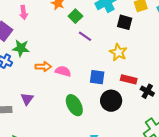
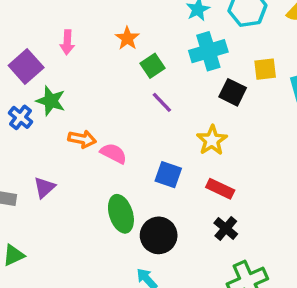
black cross: (147, 91) -> (226, 228), moved
black circle: (111, 101) -> (159, 235), moved

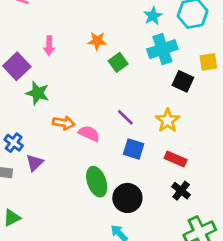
orange star: (127, 38) -> (97, 41), turned -30
purple line: (162, 102) -> (125, 117), moved
blue cross: (21, 117) -> (14, 143), moved

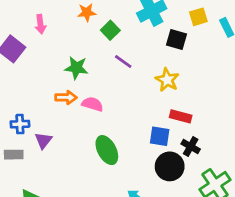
green star: (38, 93) -> (76, 68), moved
purple line: (125, 117) -> (123, 61), moved
blue cross: (14, 143) -> (20, 124), turned -30
blue square: (134, 149) -> (160, 136), moved
black circle: (127, 198) -> (170, 166), moved

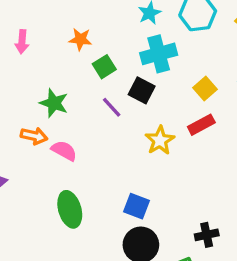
yellow square: (198, 17) -> (205, 89), moved, turned -36
black square: (176, 40) -> (142, 90), moved
red rectangle: (181, 116) -> (201, 125), moved, turned -55
black cross: (191, 147) -> (207, 235), moved, turned 36

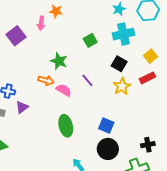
orange star: (80, 39) -> (56, 11), moved
black square: (142, 90) -> (119, 64), moved
purple line: (112, 107) -> (87, 80), moved

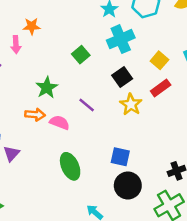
green star: (59, 61) -> (47, 88), turned 30
black square: (119, 64) -> (122, 77), turned 35

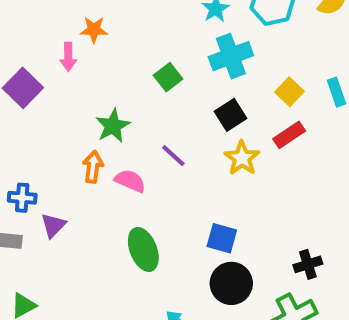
orange arrow: (35, 115) -> (93, 167), turned -90

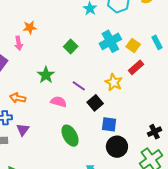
cyan cross: (231, 56) -> (110, 41), moved
black square: (230, 115) -> (95, 103), moved
orange arrow: (93, 167) -> (18, 98), moved, turned -77

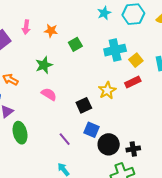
orange star: (30, 28) -> (51, 31), moved
purple line: (79, 86) -> (65, 139), moved
green ellipse: (70, 136) -> (20, 133), moved
black circle: (117, 147) -> (109, 144), moved

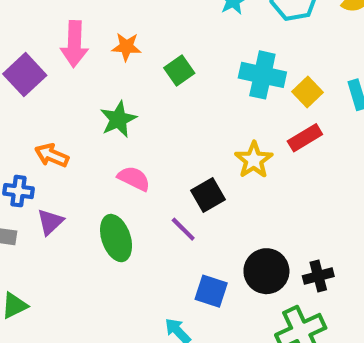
pink arrow: (26, 27) -> (74, 44), size x1.5
cyan cross: (115, 50) -> (262, 75), turned 30
blue square: (91, 130) -> (211, 291), moved
green ellipse: (20, 133) -> (116, 238), moved
purple line: (65, 139) -> (183, 229), moved

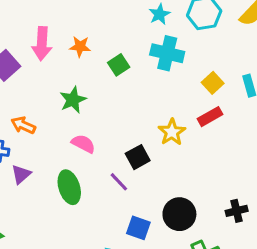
cyan cross: (262, 75) -> (167, 53), moved
black cross: (318, 276) -> (237, 211), moved

